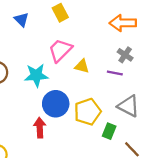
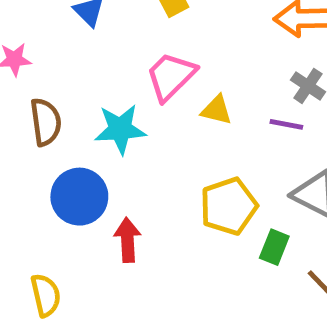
blue circle: (56, 104) -> (79, 197), moved

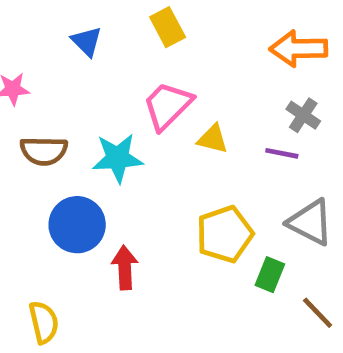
brown semicircle: (46, 122) -> (44, 151), turned 99

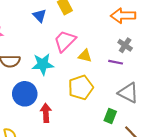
blue triangle: (87, 41) -> (40, 16), moved
yellow pentagon: (225, 234) -> (81, 87), moved

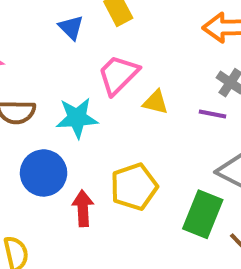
yellow pentagon: (81, 87) -> (134, 187), moved
green rectangle: (110, 116) -> (203, 214), size x1.6

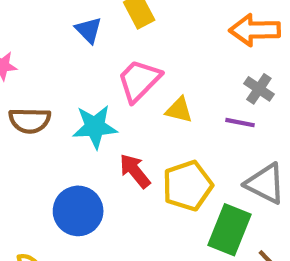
blue circle: (44, 173) -> (78, 211), moved
yellow pentagon: (134, 187) -> (187, 186), moved
red arrow: (83, 208) -> (135, 171), moved, turned -36

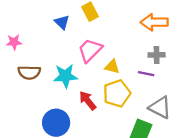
gray cross: (259, 89) -> (157, 55), turned -35
yellow pentagon: (187, 186) -> (117, 93), moved

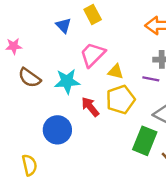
brown semicircle: (29, 72) -> (29, 78), turned 35

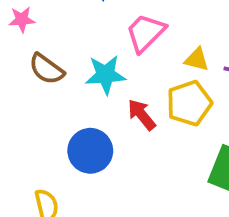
yellow triangle: (116, 72) -> (197, 59), moved

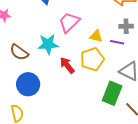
brown semicircle: (47, 69) -> (19, 52), moved
blue circle: (90, 151) -> (28, 84), moved

